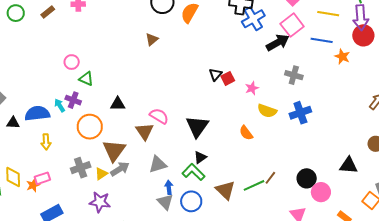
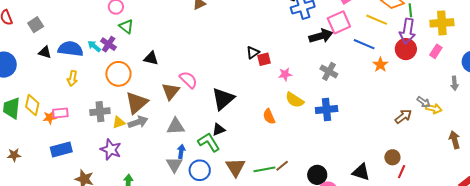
cyan arrow: (60, 105) -> (94, 46), turned -32

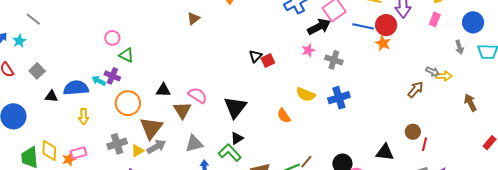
red circle: (406, 49) -> (386, 25), moved
black triangle: (151, 58) -> (163, 90), moved
pink star: (285, 74) -> (308, 50), moved

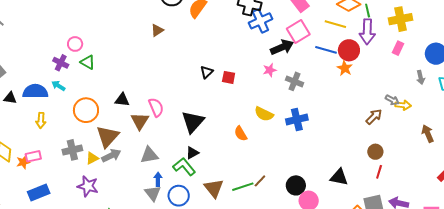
black triangle: (256, 56) -> (207, 72), moved
red square: (268, 60) -> (229, 77), turned 32
purple cross: (112, 76) -> (61, 63), moved
pink semicircle: (198, 95) -> (156, 107), turned 30
brown circle: (413, 132) -> (375, 152), moved

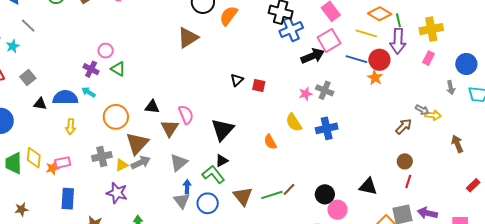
brown triangle: (157, 30) -> (188, 38), size x1.6
pink star: (270, 70) -> (306, 94), moved
yellow semicircle: (264, 114) -> (294, 123), turned 30
gray triangle: (149, 155) -> (179, 163), turned -30
blue rectangle: (39, 192) -> (68, 199), turned -65

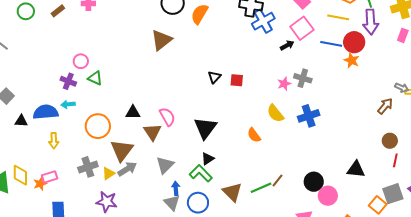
black arrow: (313, 56) -> (287, 45), size x0.6
cyan arrow: (88, 92) -> (68, 104), turned -32

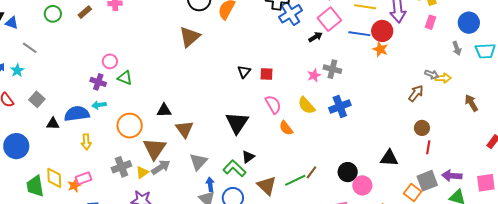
pink semicircle: (167, 117) -> (273, 104), moved
black triangle: (208, 159) -> (248, 157), moved

